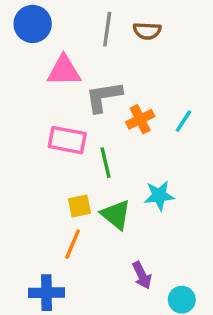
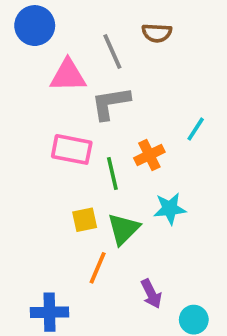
gray line: (107, 29) -> (112, 51), moved, turned -32
orange cross: (140, 119) -> (149, 155), moved
green triangle: (116, 215) -> (123, 229), turned 36
orange line: (73, 244) -> (98, 268), moved

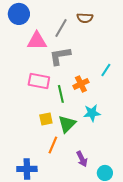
gray line: (112, 51) -> (61, 28), turned 54

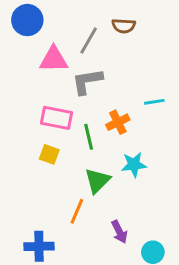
cyan line: (106, 70) -> (154, 102), turned 48
yellow square: (46, 119) -> (49, 154), moved, turned 32

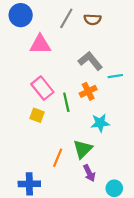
gray line: (89, 40) -> (66, 18), moved
gray L-shape: (87, 81) -> (90, 61), moved, turned 60
pink rectangle: (56, 118) -> (42, 88), turned 40
green triangle: (97, 181) -> (83, 149), moved

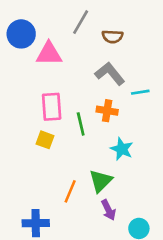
blue circle: (21, 15) -> (21, 34), moved
brown semicircle: (92, 19) -> (112, 37), moved
pink rectangle: (42, 88) -> (52, 107), turned 35
orange cross: (88, 91) -> (107, 111), turned 35
cyan star: (100, 123) -> (122, 149), turned 30

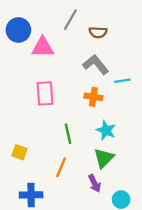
green line: (81, 124) -> (68, 134), moved
yellow square: (45, 140) -> (20, 152), moved
green triangle: (101, 181) -> (104, 158), moved

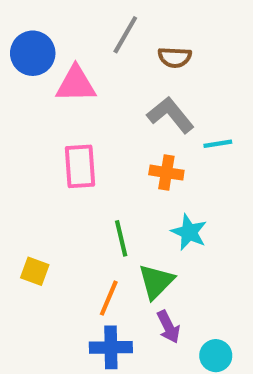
green triangle: (104, 158) -> (156, 282), moved
blue cross: (31, 195) -> (111, 347), moved

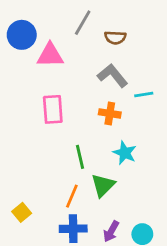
yellow square: (35, 271) -> (22, 212), moved, turned 30
purple arrow: (168, 327) -> (111, 231), moved, turned 55

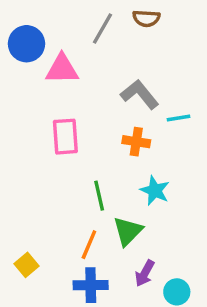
brown semicircle: (115, 38) -> (146, 18), moved
purple arrow: (111, 231) -> (145, 273), moved

